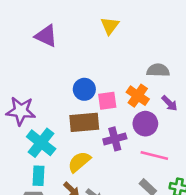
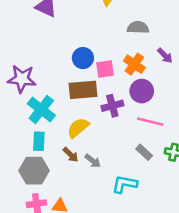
gray semicircle: (158, 70) -> (138, 27), moved
purple arrow: (170, 103) -> (165, 56), moved

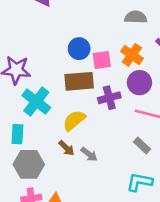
cyan rectangle: (39, 141) -> (17, 134), moved
cyan L-shape: (125, 184) -> (139, 182), moved

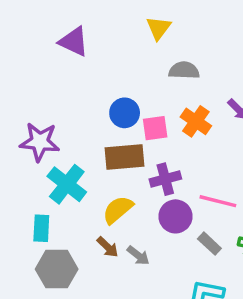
gray semicircle: (136, 17) -> (184, 70), moved
purple circle: (139, 83) -> (175, 216), moved

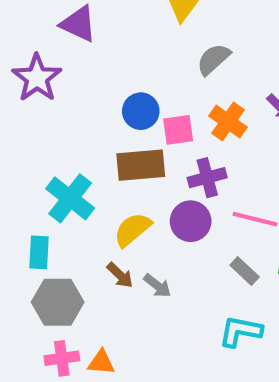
gray semicircle: (184, 70) -> (213, 59), turned -44
purple star: (40, 142) -> (37, 78), moved, turned 30
purple cross: (165, 179) -> (207, 178), moved
purple circle: (175, 216) -> (191, 221), moved

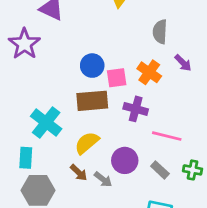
gray semicircle: (213, 59) -> (160, 32), moved, turned -45
purple cross: (207, 178) -> (136, 109), turned 30
purple circle: (191, 221) -> (125, 160), moved

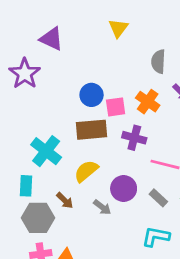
brown arrow: (79, 173) -> (65, 201), moved

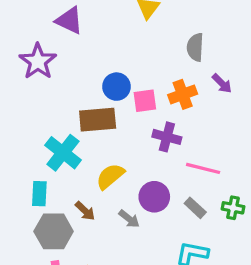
orange cross: (148, 102) -> (183, 94), turned 35
brown rectangle: (92, 130) -> (98, 120), moved

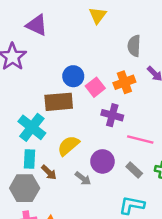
pink square: (145, 101) -> (95, 87), turned -30
cyan rectangle: (39, 194) -> (29, 159), moved

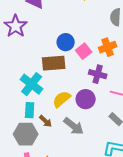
purple circle: (102, 161) -> (86, 99), moved
gray arrow: (83, 178) -> (74, 126), size x1.5

